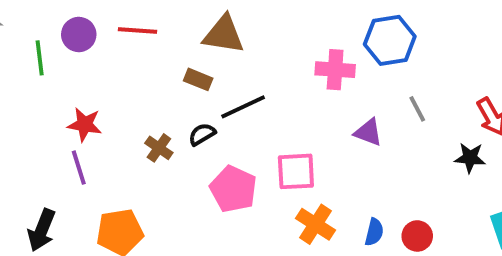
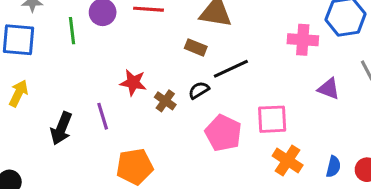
red star: (85, 124) -> (133, 83), moved
black arrow: (42, 230) -> (61, 128), moved

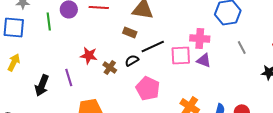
pink cross: (303, 40) -> (200, 38), moved
purple triangle: (329, 89) -> (204, 60), moved
pink square: (272, 119) -> (181, 55), moved

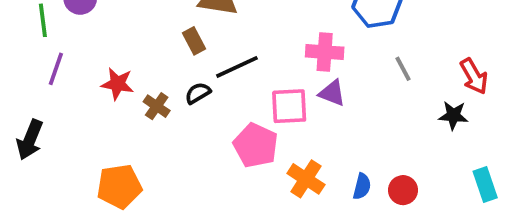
brown rectangle: (130, 32) -> (194, 41), turned 40
pink square: (181, 55) -> (289, 106), moved
purple line: (69, 77) -> (56, 69), moved, turned 36
pink pentagon: (148, 88) -> (256, 145), moved

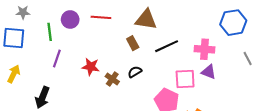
black line: (237, 67) -> (167, 46), moved

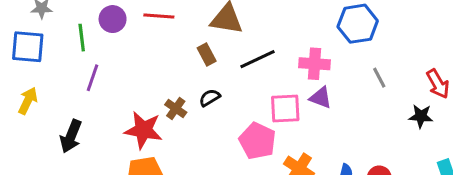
red star: (91, 67) -> (143, 130), moved, size x1.4

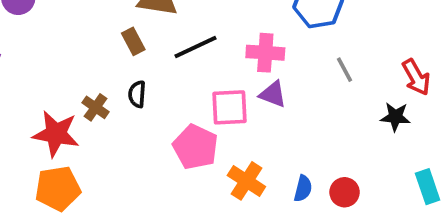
black semicircle: (210, 98) -> (137, 94), turned -55

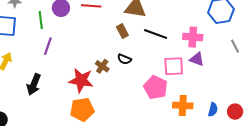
black line: (196, 47) -> (156, 34), turned 45
black semicircle: (137, 94) -> (124, 59), turned -72
orange cross: (246, 181) -> (183, 105), turned -30

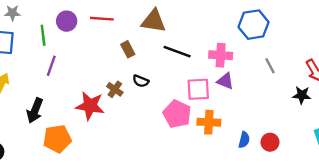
brown rectangle: (122, 31) -> (128, 49), moved
orange cross: (183, 105) -> (209, 122), moved
orange pentagon: (82, 110) -> (57, 139), moved

